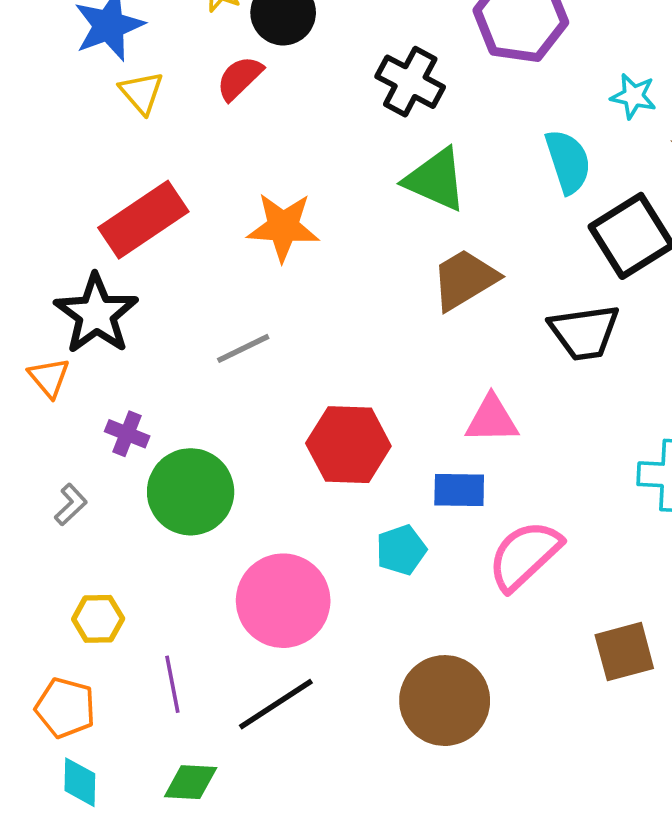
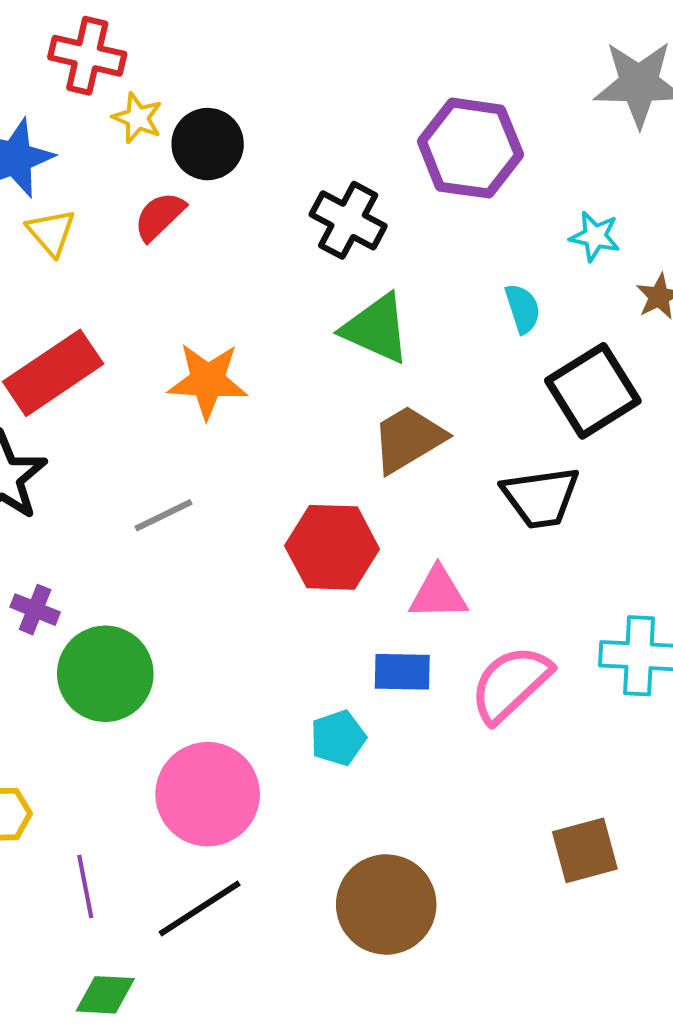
cyan semicircle: (568, 162) -> (523, 309), size x0.7
red hexagon: (348, 445) -> (332, 547), moved
pink semicircle: (524, 555) -> (511, 684), moved

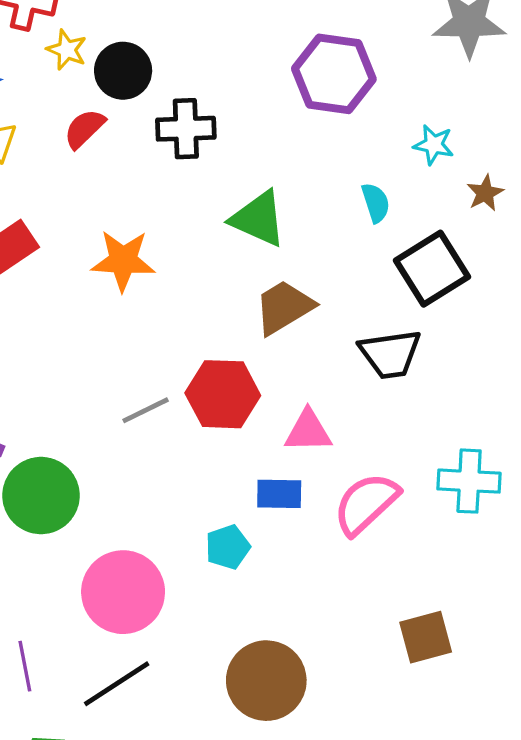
black cross: (348, 220) -> (186, 129), moved, turned -30
gray line: (163, 515) -> (146, 410), moved

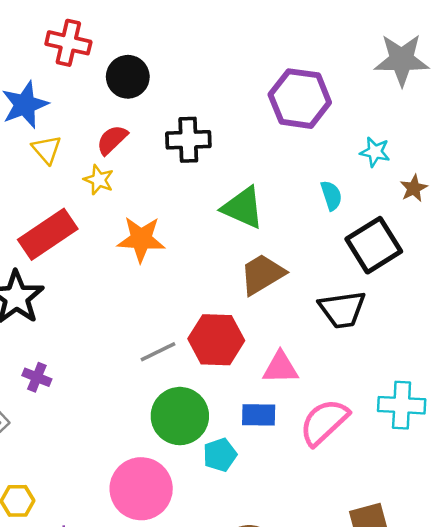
yellow star: (67, 50) -> (99, 180), moved
black circle: (123, 71) -> (128, 77), moved
green circle: (41, 496) -> (180, 416), moved

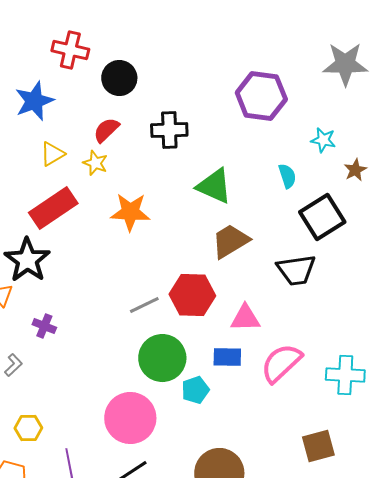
yellow triangle: (47, 149) -> (52, 154), moved, turned 40
cyan cross: (402, 405) -> (345, 375), moved

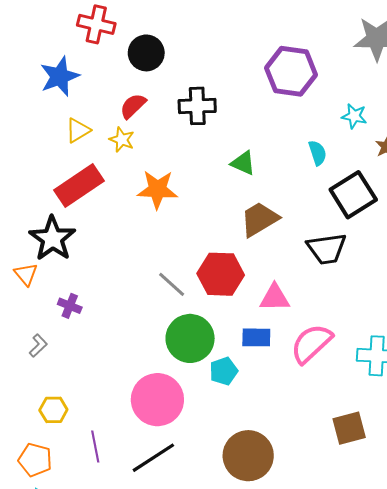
green triangle: (214, 186) -> (243, 163), size x0.7
gray line: (144, 305) -> (172, 284), turned 68

